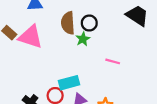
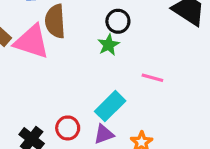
brown semicircle: (68, 23) -> (55, 21), moved
cyan rectangle: (69, 83) -> (110, 106), moved, turned -30

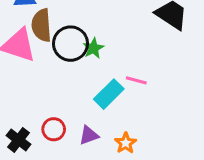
black circle: (118, 21) -> (70, 44), moved, size x1.5
cyan rectangle: (110, 106) -> (109, 94), moved

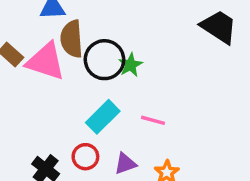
pink line: (136, 80) -> (153, 120), moved
cyan rectangle: (109, 94) -> (103, 117), moved

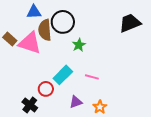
black trapezoid: (219, 27) -> (130, 23), turned -55
black circle: (104, 60) -> (63, 22), moved
red circle: (85, 157) -> (46, 89), moved

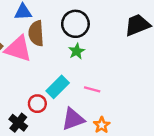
black circle: (63, 22) -> (75, 24), moved
purple triangle: (76, 102) -> (73, 119), size x1.5

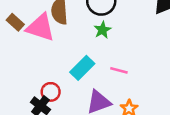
red circle: (37, 104) -> (51, 92), moved

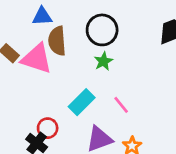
pink line: (119, 70) -> (121, 105), turned 36

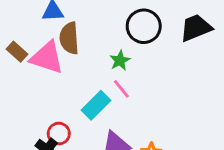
black circle: (102, 30) -> (144, 26), moved
pink line: (121, 105) -> (121, 89), moved

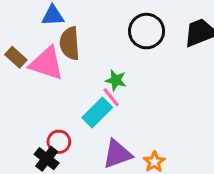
green star: (120, 61) -> (116, 80), moved, turned -30
pink line: (121, 89) -> (111, 97), moved

